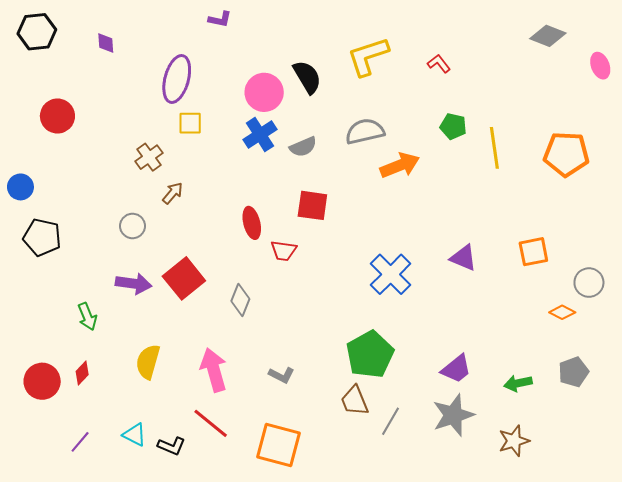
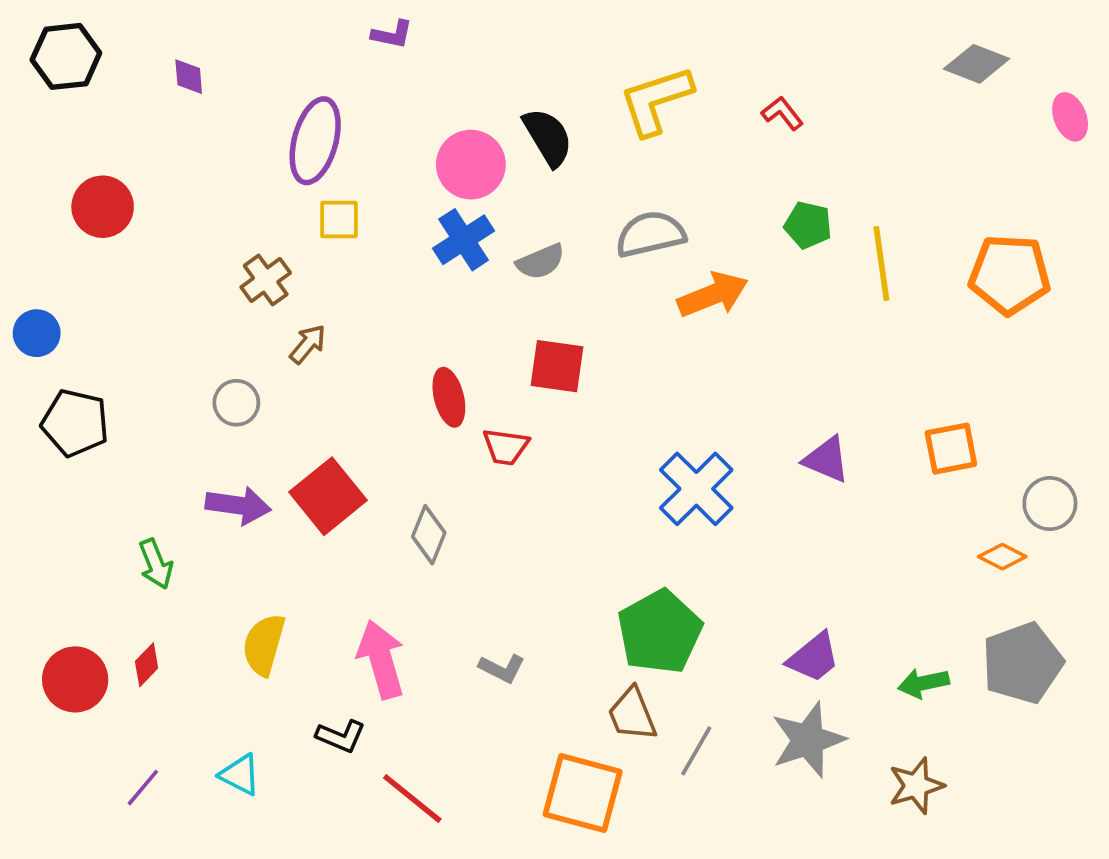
gray pentagon: (574, 372) -> (1022, 663), size x1.5
red line: (211, 423) -> (412, 799), moved
orange square: (278, 445) -> (583, 793), moved
black L-shape: (172, 446) -> (341, 736), moved

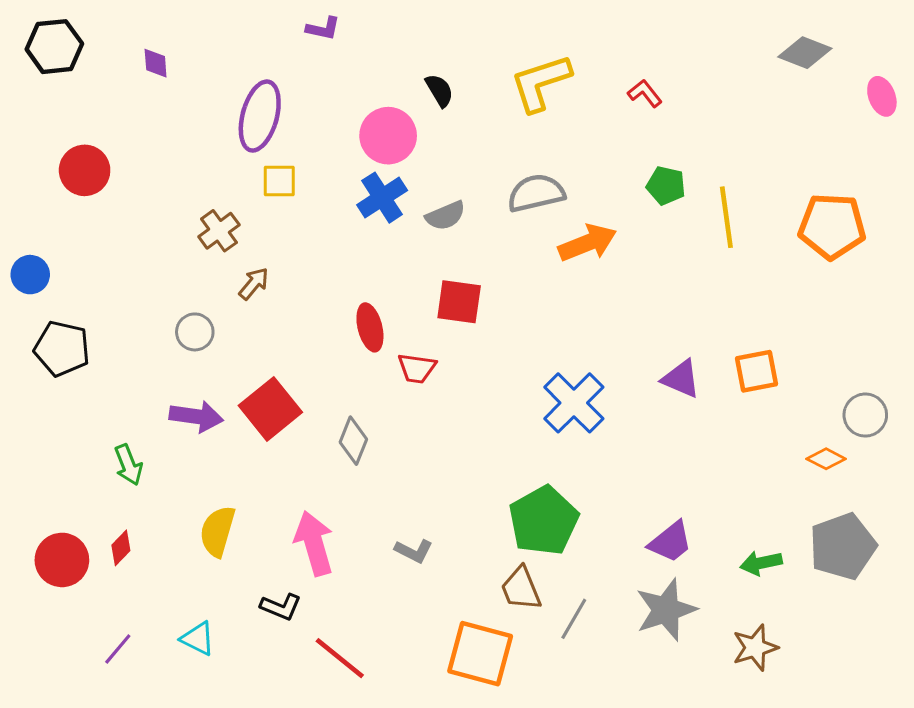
black semicircle: (548, 137) -> (439, 90), moved, size x0.7
orange square: (951, 449) -> (757, 371), moved

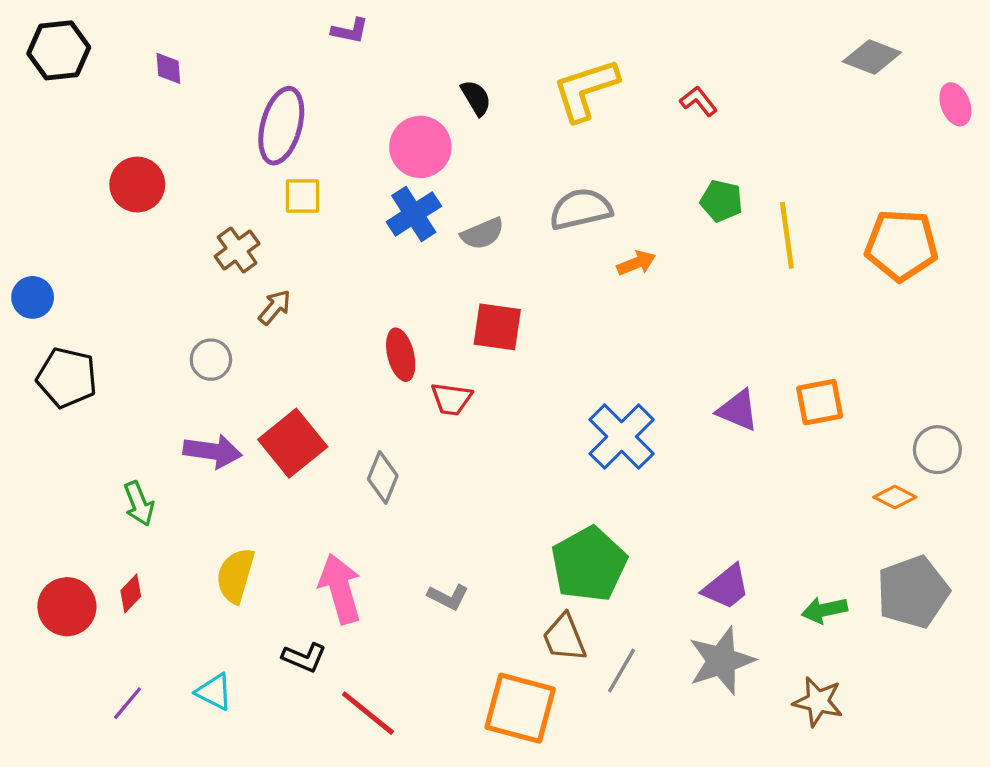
red circle: (85, 170) -> (137, 185), moved
orange arrow: (587, 243) -> (636, 263), size x0.6
brown star: (755, 648) -> (818, 702), turned 30

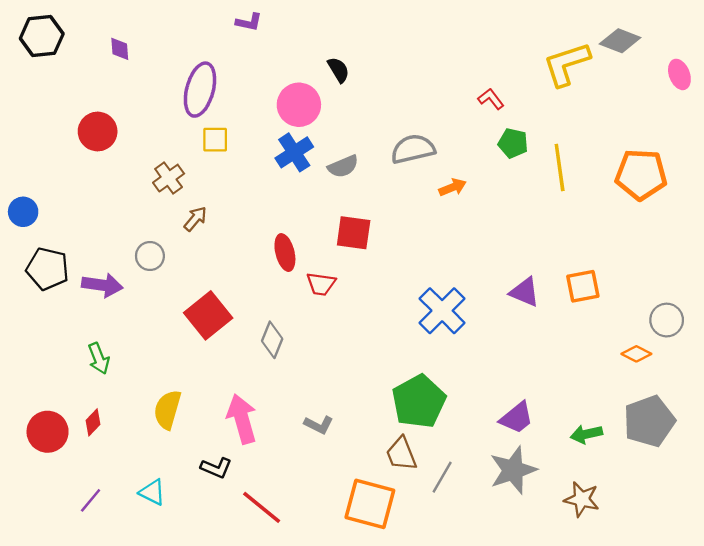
yellow L-shape: (586, 90) -> (567, 64), moved
red L-shape: (698, 101) -> (491, 99), moved
purple arrow: (213, 451) -> (102, 285), moved

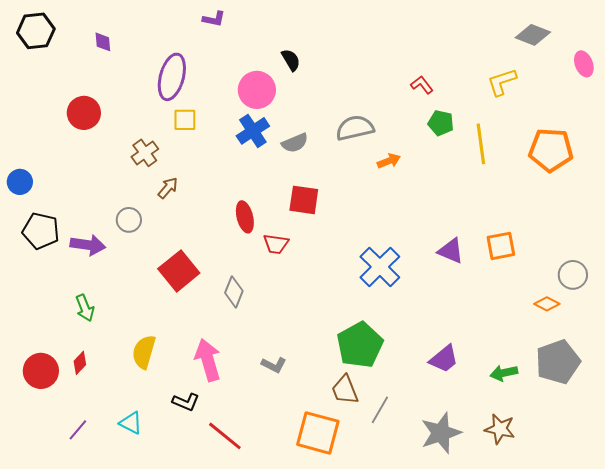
yellow L-shape: (567, 64) -> (502, 82), moved, size x0.7
gray star: (513, 470) -> (441, 433), moved

